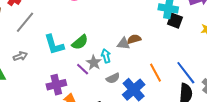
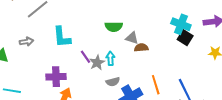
green semicircle: (80, 42) -> (114, 27), moved, turned 30
gray triangle: (124, 44) -> (132, 38), moved
purple line: (83, 69) -> (85, 57), moved

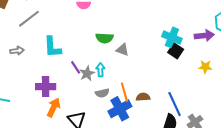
brown semicircle: (141, 48) -> (143, 97), moved
orange line: (156, 85) -> (124, 92), moved

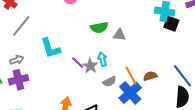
purple cross: (46, 87) -> (18, 80), moved

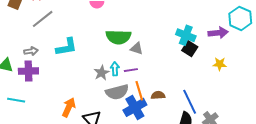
green semicircle: (99, 27) -> (118, 37), size x1.4
cyan L-shape: (51, 48) -> (66, 47), turned -95
purple line: (78, 63) -> (131, 70), moved, turned -64
gray semicircle: (110, 82) -> (117, 92), size x1.6

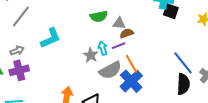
green semicircle: (118, 37) -> (99, 16), size x0.7
brown semicircle: (158, 95) -> (127, 33), moved

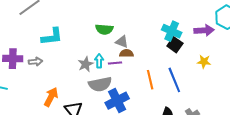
gray arrow: (17, 50) -> (36, 62), moved
blue line: (183, 63) -> (174, 80), moved
orange line: (132, 64) -> (150, 80), moved

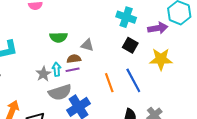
cyan cross: (172, 31) -> (126, 17), moved
gray triangle: (122, 42) -> (87, 45), moved
brown semicircle: (126, 53) -> (74, 59), moved
yellow star: (204, 62) -> (161, 59), size x1.6

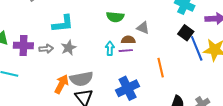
gray star: (43, 74) -> (69, 48), moved
blue line: (133, 80) -> (197, 48), moved
gray semicircle: (60, 92) -> (81, 79), moved

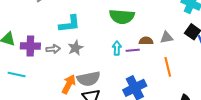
green semicircle: (115, 17) -> (122, 17), size x1.4
gray triangle: (143, 28) -> (167, 37), moved, turned -32
brown semicircle: (128, 40) -> (146, 41), moved

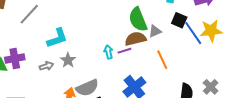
green semicircle: (122, 17) -> (138, 19), moved, turned 75
brown semicircle: (146, 41) -> (135, 39), size x1.5
purple cross: (30, 46) -> (15, 59), moved

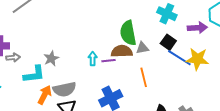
blue line: (193, 33) -> (179, 58), turned -35
cyan L-shape: (57, 38) -> (34, 74), moved
gray arrow: (46, 66) -> (13, 58), moved

